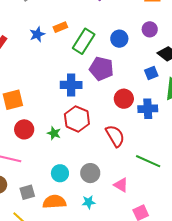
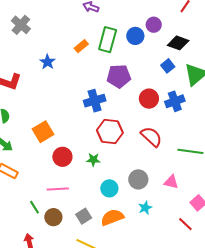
orange rectangle: (60, 27) -> (81, 46), moved
blue circle: (119, 39) -> (135, 36), moved
green rectangle: (84, 41) -> (108, 40), moved
green star: (54, 133) -> (93, 160), moved

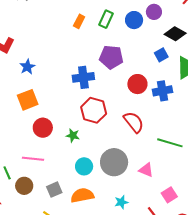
green rectangle: (108, 40) -> (106, 19), size x0.7
orange rectangle: (81, 46) -> (79, 21), turned -32
blue star: (47, 62) -> (27, 67), moved
gray circle: (138, 179) -> (114, 162), size x1.4
cyan star: (145, 208) -> (121, 202), moved

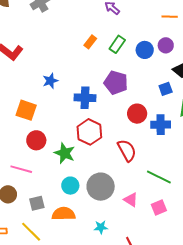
blue star: (27, 67) -> (50, 81), moved
orange square: (28, 100) -> (26, 110), turned 30
green star: (73, 135) -> (65, 153), size x1.5
pink square: (169, 195) -> (159, 207), moved

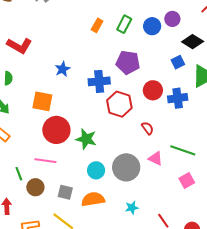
red hexagon: (89, 132) -> (119, 104), moved
red circle: (36, 140) -> (56, 130), size x1.4
red semicircle: (127, 150) -> (148, 128), size x0.6
pink triangle: (131, 200) -> (155, 158), moved
gray square: (37, 203) -> (65, 192), turned 35

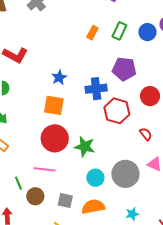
orange square: (42, 101) -> (54, 105), moved

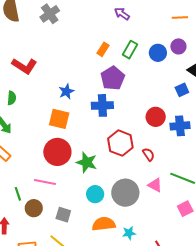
purple pentagon: (124, 69) -> (113, 78), moved, turned 30
red hexagon: (117, 111) -> (120, 143), moved
orange semicircle: (93, 207) -> (104, 224), moved

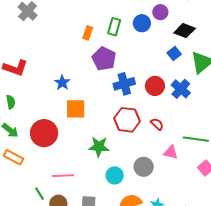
blue cross: (102, 105) -> (124, 84), moved
orange square: (59, 119) -> (76, 109), moved
blue cross: (180, 126) -> (181, 89), turned -30
red circle: (57, 152) -> (44, 133), moved
gray circle: (125, 193) -> (144, 167), size x0.7

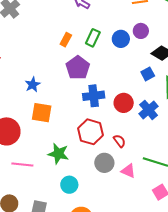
gray circle: (144, 167) -> (104, 163), moved
pink line: (63, 176) -> (22, 165), moved

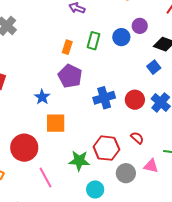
purple pentagon: (78, 68) -> (70, 76), moved
red hexagon: (90, 132) -> (106, 148), moved
gray circle: (104, 163) -> (126, 173), moved
pink line: (22, 165) -> (45, 178), turned 65

